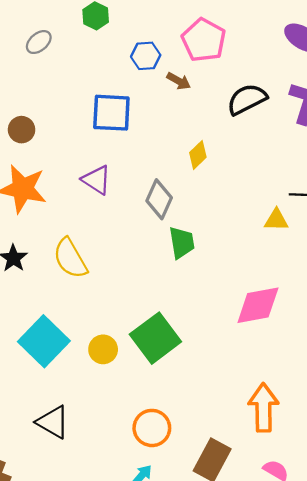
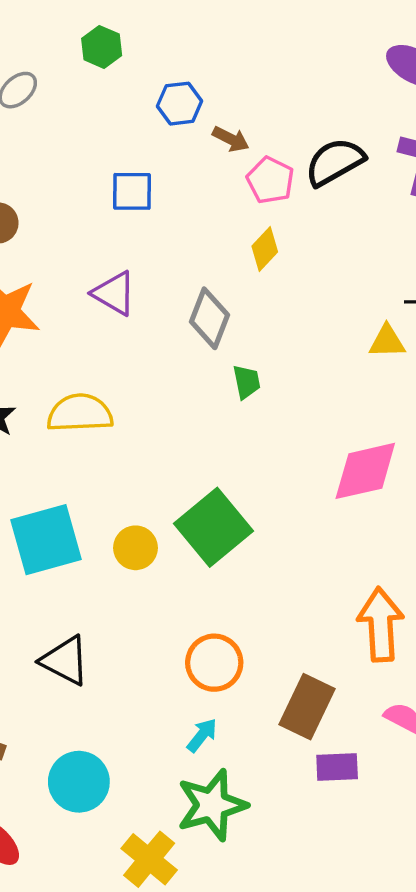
pink pentagon: (204, 40) -> (270, 180), moved, size x0.7
blue square: (111, 113) -> (132, 191), size x0.7
green trapezoid: (182, 243) -> (247, 382), size x0.7
yellow semicircle: (70, 258) -> (80, 413), turned 120
cyan square: (44, 341) -> (46, 540), turned 33

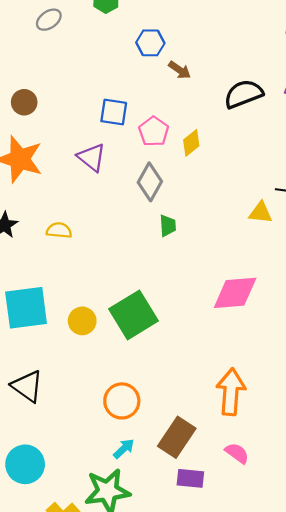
pink pentagon: (270, 180) -> (154, 131), moved
blue square: (132, 191) -> (114, 112), moved
yellow semicircle: (80, 413) -> (59, 230), size x0.6
cyan arrow: (202, 735) -> (124, 449), moved

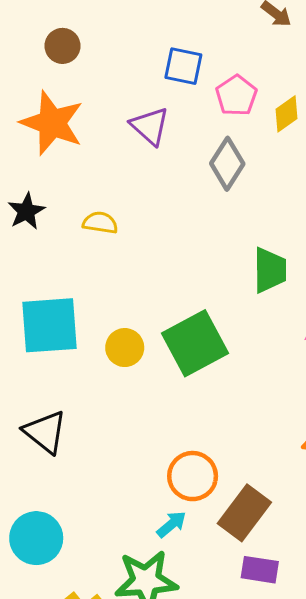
green trapezoid: (168, 226) -> (270, 270), moved, size x1.5
orange circle: (122, 401) -> (193, 476), moved

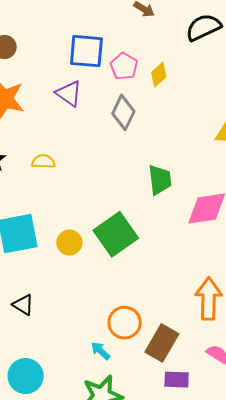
blue square: (183, 66) -> (86, 51), size x1.4
black triangle: (45, 432) -> (23, 305), size x0.7
cyan arrow: (172, 524) -> (101, 351), moved, turned -90

